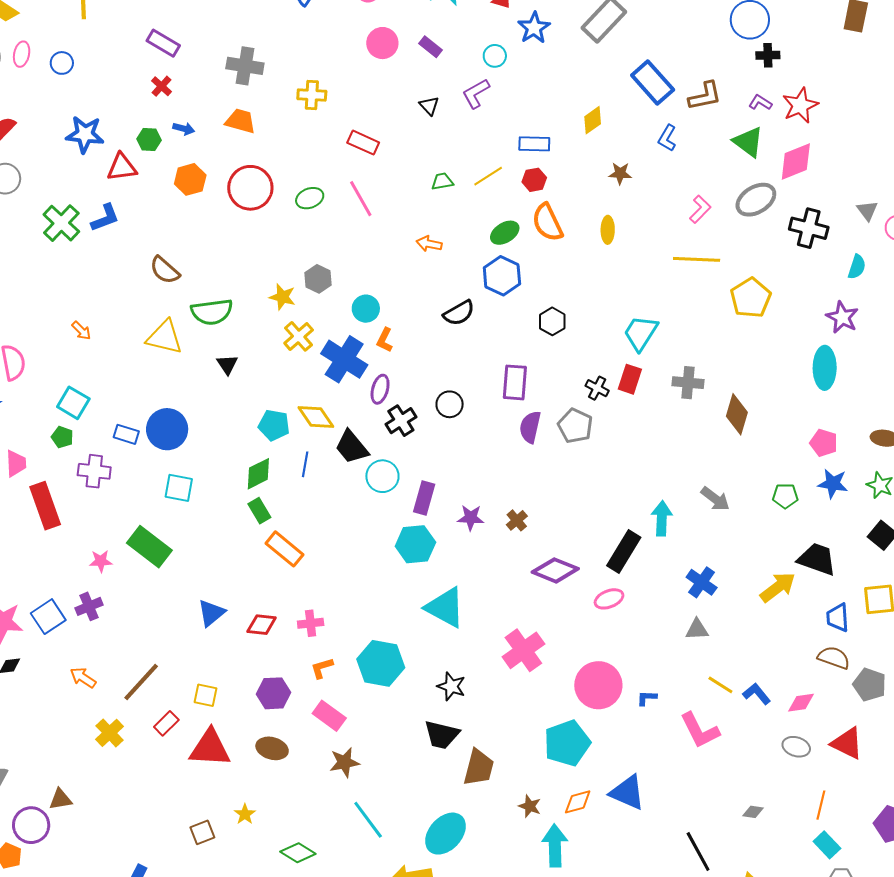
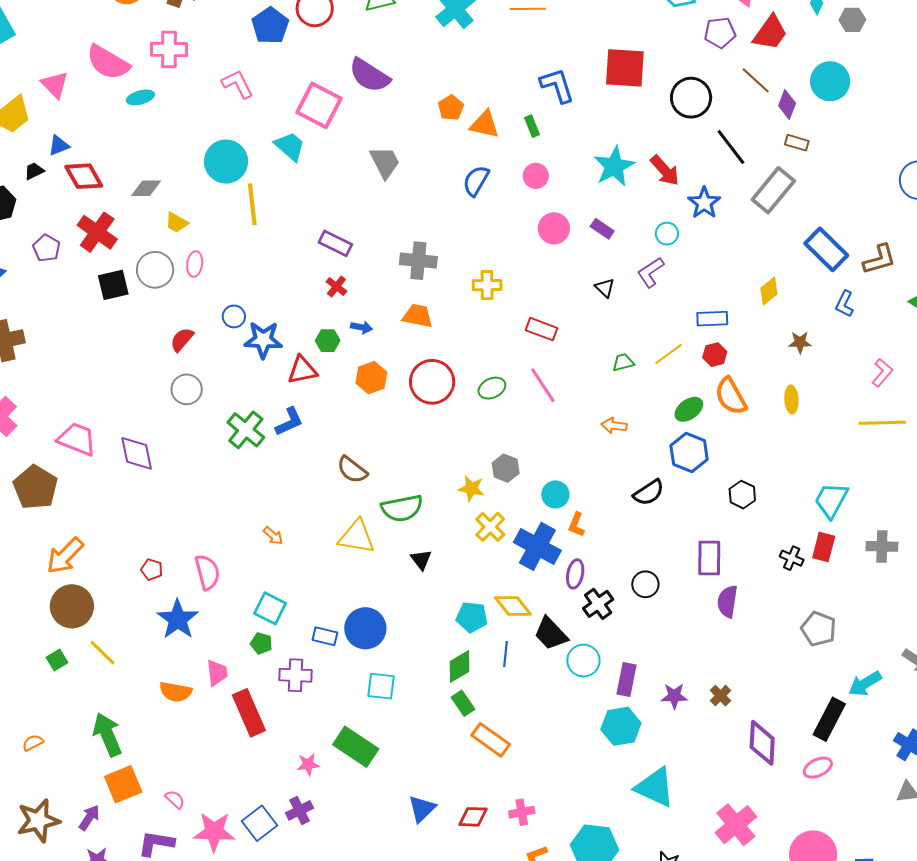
blue circle: (62, 63) -> (234, 316), moved
gray pentagon: (575, 426) -> (819, 629), moved
cyan arrow: (662, 518) -> (865, 684), turned -120
purple diamond: (555, 570) -> (762, 743), turned 75

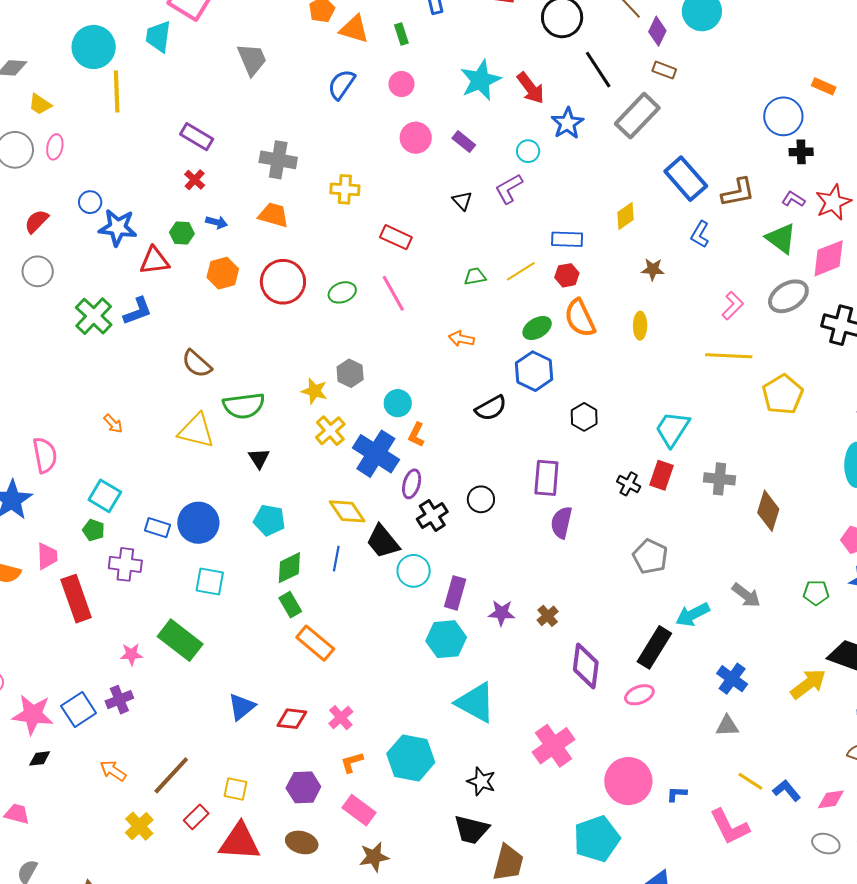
cyan trapezoid: (290, 146) -> (158, 37), turned -128
cyan pentagon: (472, 617) -> (269, 520), moved
pink cross: (522, 812) -> (341, 718), turned -35

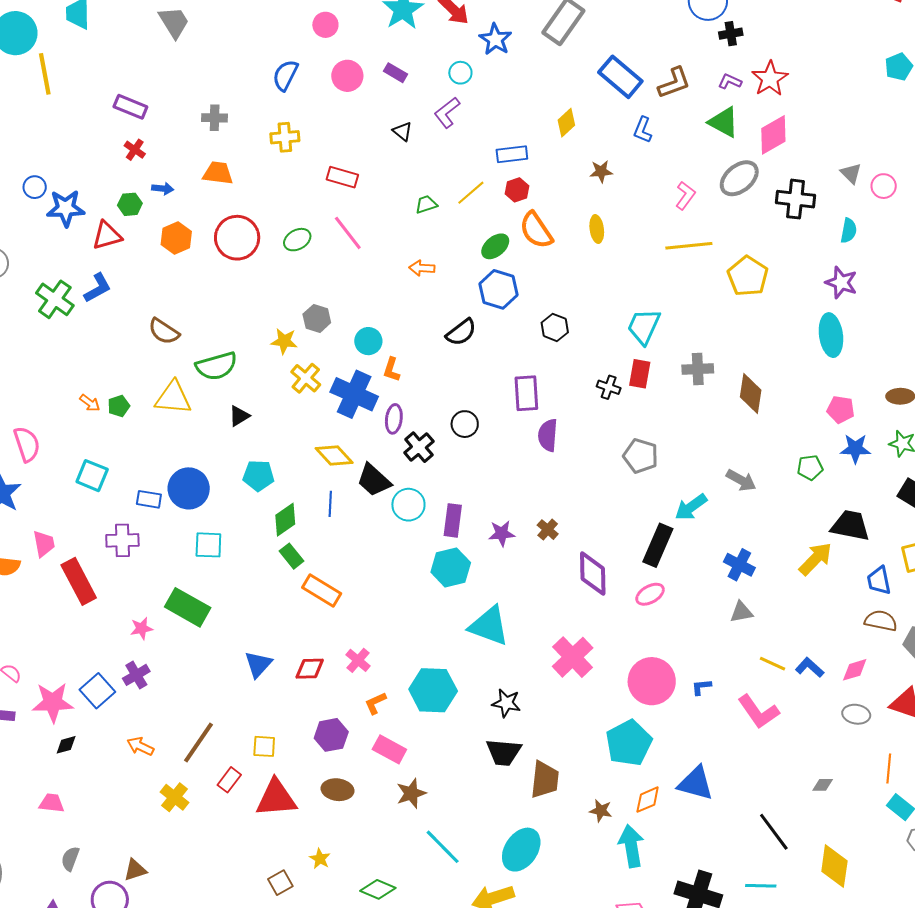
blue semicircle: (341, 84) -> (285, 75), moved
gray cross: (278, 160) -> (215, 118), size x0.7
black triangle: (259, 458) -> (239, 416), turned 40
green pentagon: (94, 530) -> (119, 406), moved, turned -30

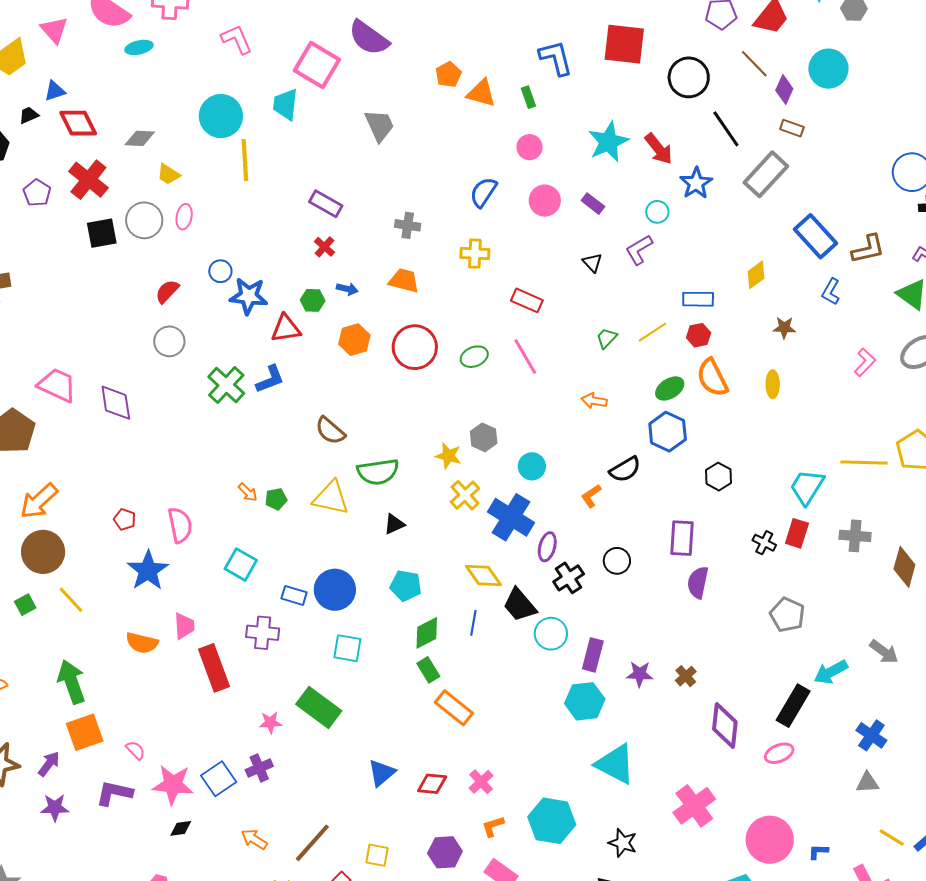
green trapezoid: (426, 204) -> (607, 338), turned -35
yellow line: (689, 246) -> (864, 462), moved
orange L-shape: (391, 370) -> (591, 496), moved, turned 30

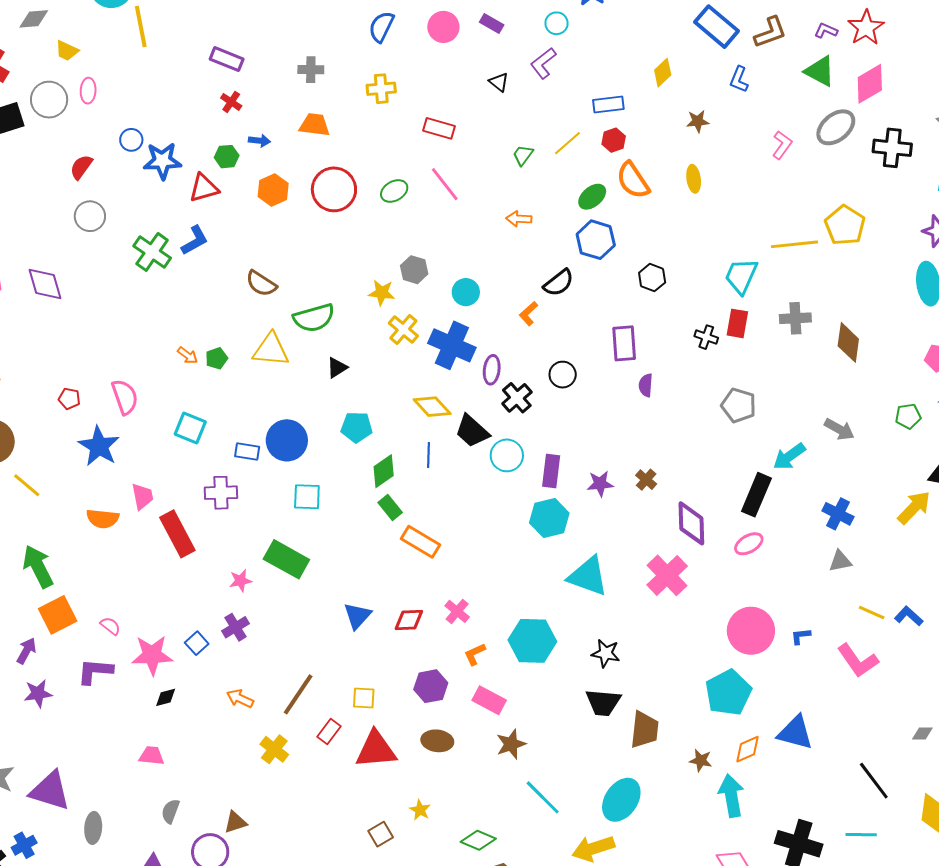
purple semicircle: (698, 582) -> (646, 385), size x0.7
blue square: (219, 779) -> (197, 643), size x0.7
pink cross: (694, 806) -> (667, 575), moved

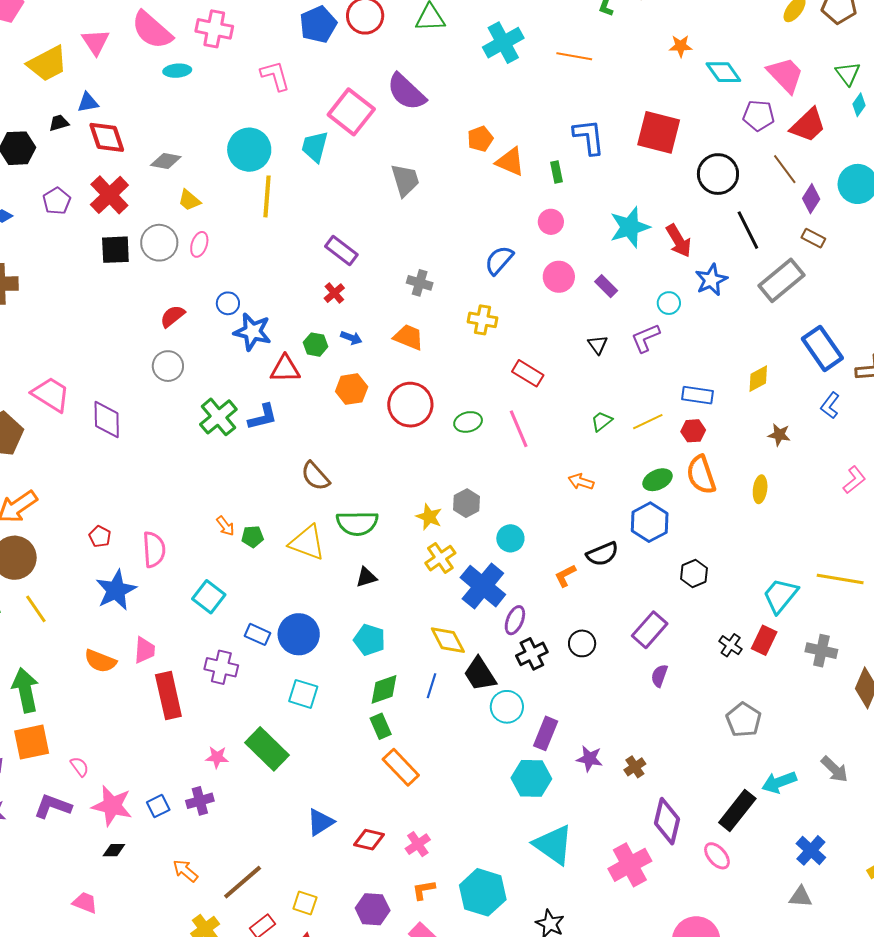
purple rectangle: (624, 343) -> (650, 630), turned 30
pink ellipse: (749, 544) -> (717, 856), turned 64

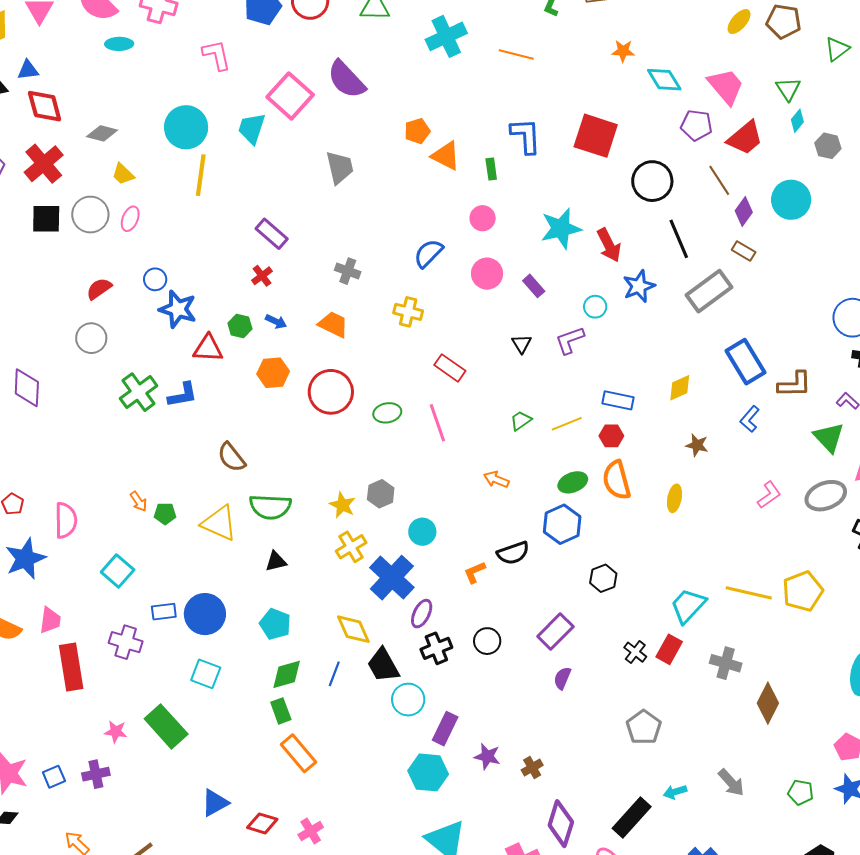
blue rectangle: (257, 634) -> (164, 612), turned -35
cyan arrow: (779, 782) -> (675, 792), size x0.7

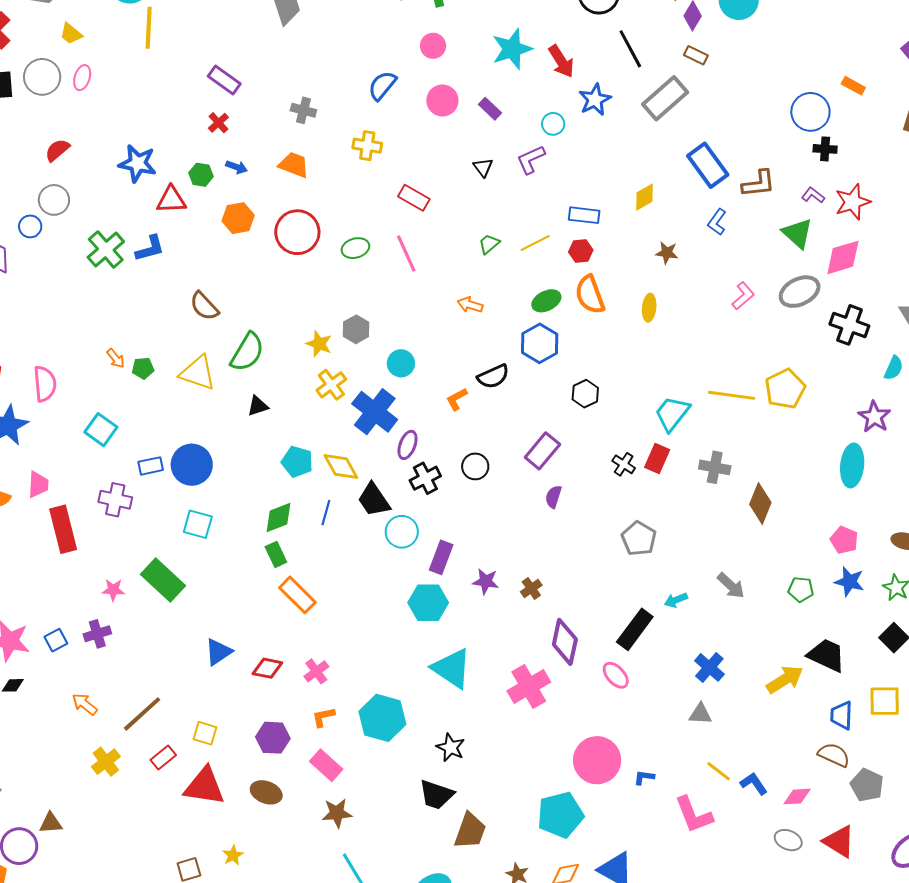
blue circle: (155, 279) -> (30, 226), moved
green semicircle: (270, 507) -> (247, 352), turned -57
cyan pentagon: (275, 624) -> (297, 462), moved

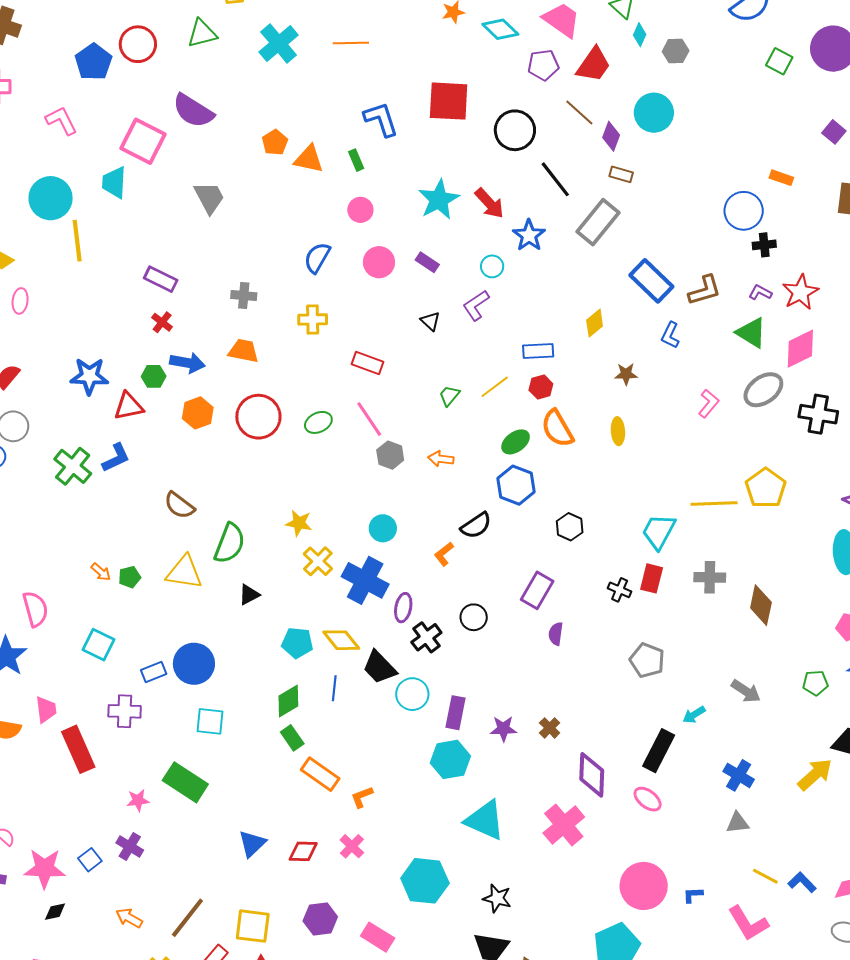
blue arrow: (237, 167) -> (187, 363), size x1.6
gray hexagon: (356, 329) -> (390, 455), moved
purple cross: (97, 634) -> (130, 846), turned -32
orange L-shape: (323, 717) -> (362, 797), moved
yellow square: (205, 733) -> (253, 926), size x1.5

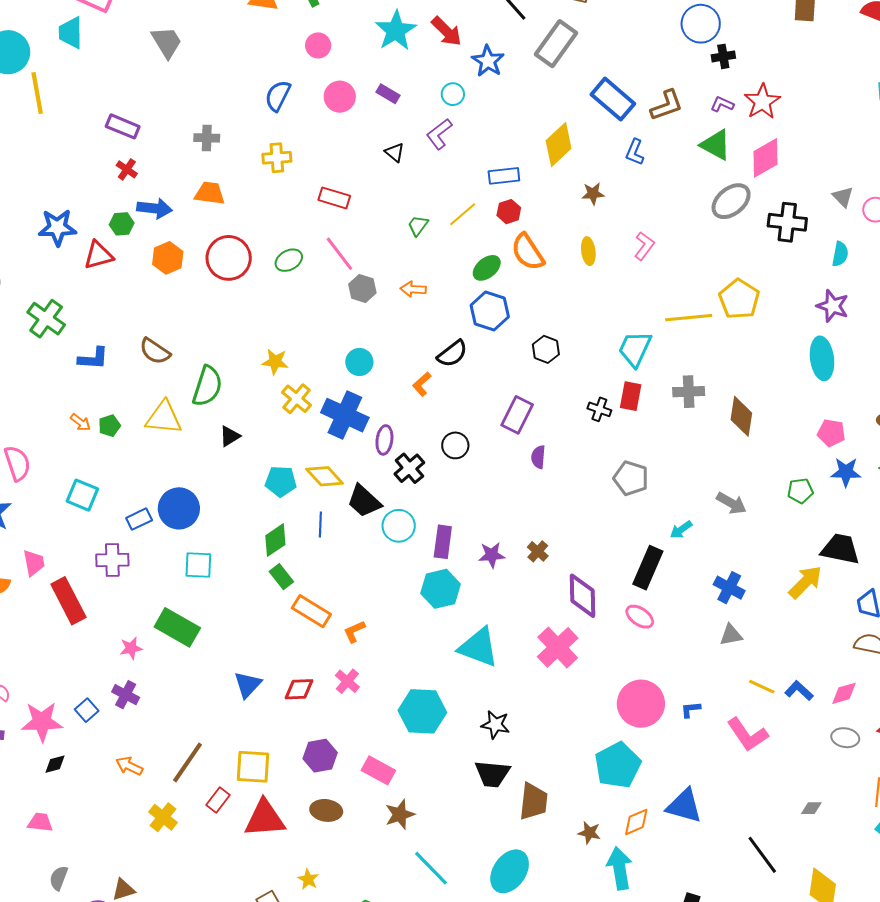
yellow diamond: (595, 323) -> (559, 145), size x1.5
pink L-shape: (709, 404) -> (644, 246), moved
blue L-shape: (116, 458) -> (93, 358), moved, turned 32

